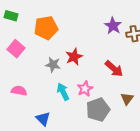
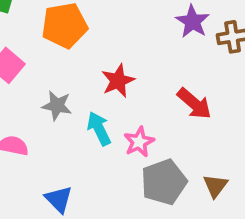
gray star: (53, 65) -> (57, 106), moved
cyan arrow: (63, 92) -> (99, 128), moved
brown triangle: (127, 99) -> (215, 186), moved

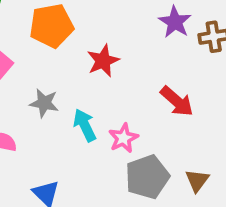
red star: (118, 81) -> (103, 61), moved

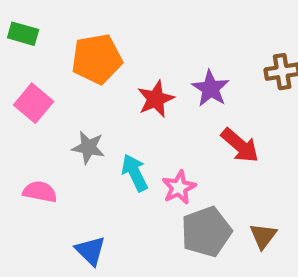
purple star: (175, 22) -> (211, 88), moved

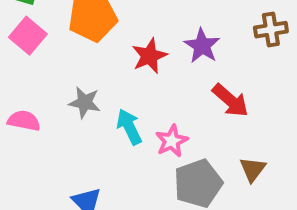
pink square: (34, 103) -> (28, 36), moved
pink semicircle: (40, 192) -> (24, 121), moved
brown triangle: (263, 236) -> (253, 169), moved

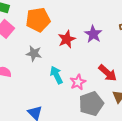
red arrow: (230, 100) -> (108, 73), moved
gray star: (85, 102) -> (34, 53), moved

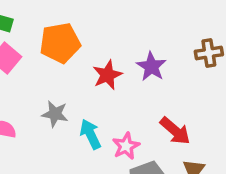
gray star: (34, 53) -> (55, 114), moved

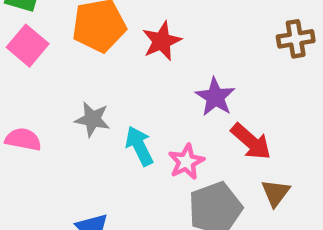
purple star: (151, 67) -> (215, 97), moved
red star: (107, 75) -> (162, 41), moved

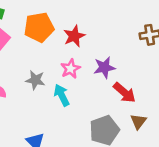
purple star: (215, 97) -> (104, 67), turned 30
pink star: (186, 162) -> (70, 69), moved

